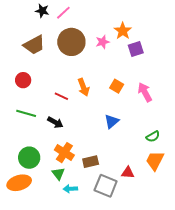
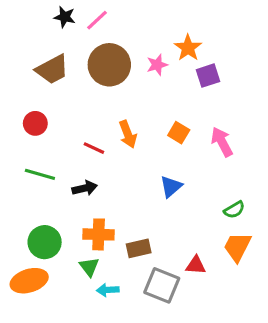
black arrow: (55, 122) -> (85, 188), turned -42
orange cross: (64, 153) -> (99, 234), turned -30

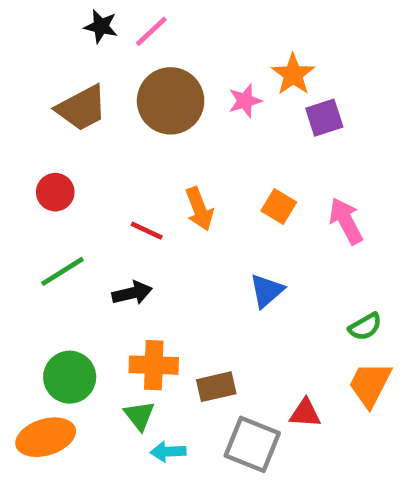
green line: (40, 174) -> (62, 271), turned -48

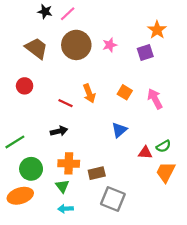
orange star: (293, 74) -> (157, 30), moved
brown trapezoid: (82, 108) -> (36, 48), turned -115
green line: (62, 271) -> (15, 142), moved
red triangle: (305, 413) -> (145, 153), moved
cyan arrow: (168, 452) -> (65, 209), moved

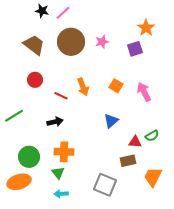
red circle: (25, 86) -> (35, 80), moved
green line: (15, 142) -> (14, 116), moved
orange trapezoid: (166, 172) -> (153, 177), moved
brown rectangle: (97, 173) -> (128, 161), moved

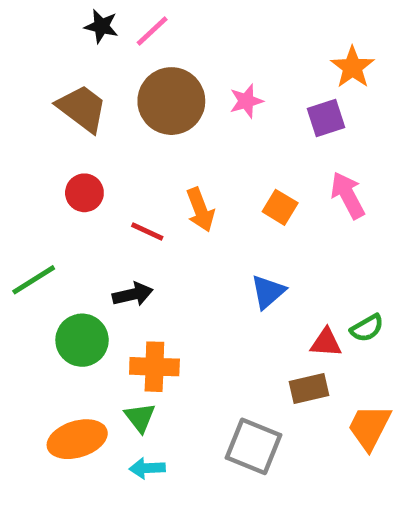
pink arrow: (144, 92) -> (348, 195), moved
green circle: (29, 157) -> (82, 340), moved
orange ellipse: (19, 182) -> (77, 439), moved

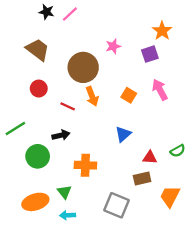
brown circle: (171, 101) -> (83, 67), moved
green semicircle: (367, 328) -> (178, 151), moved
orange cross: (154, 367) -> (85, 165), moved

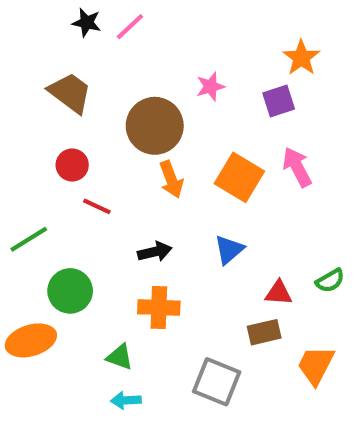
orange square: (129, 95) -> (239, 177), size x1.6
red line: (68, 106) -> (97, 206), moved
black arrow: (61, 135) -> (155, 252), moved
green triangle: (64, 192) -> (120, 357), turned -32
orange ellipse: (35, 202) -> (31, 340), moved

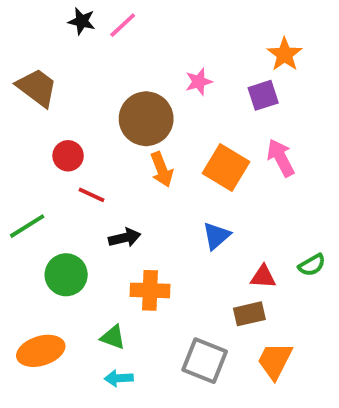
brown trapezoid: (70, 93) -> (37, 88), moved
black arrow: (155, 252) -> (125, 238), moved
orange ellipse: (31, 340) -> (41, 351), moved
orange trapezoid: (316, 365) -> (275, 361), moved

